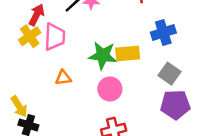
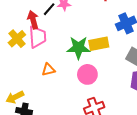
red arrow: (37, 15) -> (33, 20), moved, turned -36
yellow arrow: (19, 107) -> (15, 97), turned 102

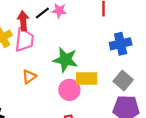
yellow rectangle: (99, 44) -> (87, 79), moved
orange triangle: (48, 70) -> (29, 77), turned -32

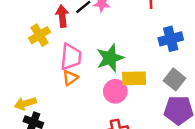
pink trapezoid: (24, 40) -> (71, 57), moved
green star: (65, 60) -> (110, 58), turned -30

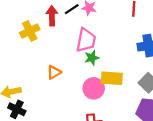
pink trapezoid: (71, 57) -> (86, 40), moved
green star: (110, 58) -> (92, 58), size x0.6

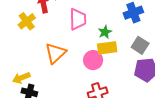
green star: (92, 58) -> (105, 32), moved
orange triangle: (54, 72) -> (55, 53), size x1.6

